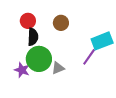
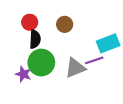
purple line: (89, 57) -> (94, 60), turned 36
gray triangle: (58, 68) -> (75, 68), moved, size x1.5

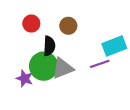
black semicircle: (35, 39) -> (49, 46), moved
gray triangle: (75, 68) -> (63, 68), moved

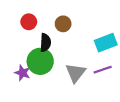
purple line: (100, 64) -> (103, 70), moved
gray triangle: (63, 68) -> (76, 73), moved, turned -30

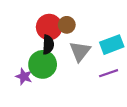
red circle: (29, 22) -> (49, 27), moved, size x1.5
gray triangle: (76, 73) -> (80, 51), moved

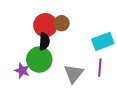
gray triangle: (80, 51) -> (74, 74), moved
purple line: (109, 73) -> (100, 68), turned -66

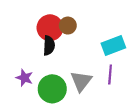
green circle: (39, 60) -> (52, 89), moved

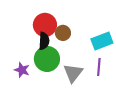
brown circle: (68, 26) -> (63, 33), moved
green circle: (52, 89) -> (47, 59), moved

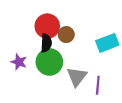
purple line: (99, 67) -> (98, 85), moved
purple star: (22, 70) -> (19, 62), moved

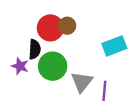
brown circle: (66, 35) -> (67, 26), moved
black semicircle: (46, 43) -> (35, 49), moved

